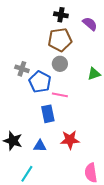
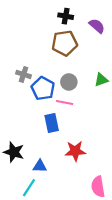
gray circle: (60, 64) -> (69, 82), moved
blue triangle: (40, 146) -> (40, 166), moved

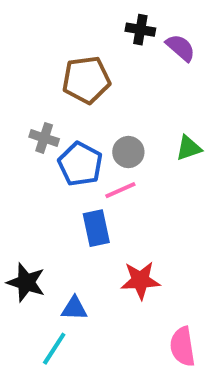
black cross: (66, 16) -> (140, 30), moved
brown pentagon: (65, 43) -> (86, 80), moved
pink line: (65, 102) -> (120, 190), turned -35

